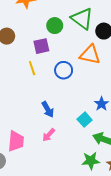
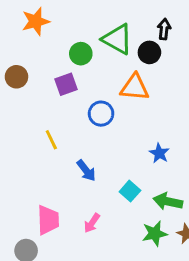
yellow line: (32, 68) -> (51, 140), moved
cyan square: (85, 120) -> (130, 191), moved
pink arrow: (49, 135) -> (92, 223), moved

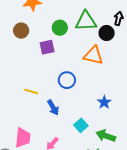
green triangle: (117, 39) -> (86, 21), turned -40
brown circle: (16, 77) -> (21, 31), moved
blue circle: (101, 114) -> (67, 80), moved
yellow line: (51, 140) -> (31, 91), moved, turned -56

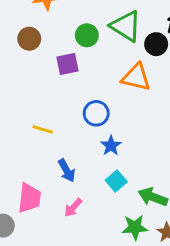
green triangle: (86, 21) -> (126, 26), turned 35
blue star: (104, 102) -> (111, 146), moved
blue arrow: (53, 108) -> (67, 171), moved

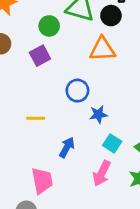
blue star: (111, 146) -> (98, 114), turned -30
blue arrow: (67, 171) -> (67, 147), turned -105
pink arrow: (73, 208) -> (102, 173), moved, size x1.4

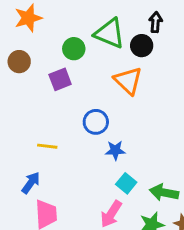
orange triangle: (102, 49) -> (128, 81), turned 40
blue arrow: (67, 147) -> (31, 183), moved

